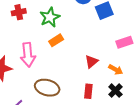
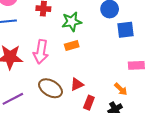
red triangle: (92, 62) -> (77, 84), moved

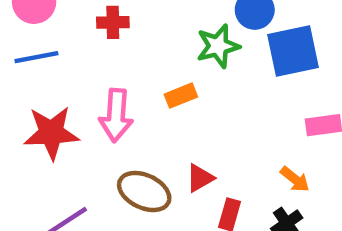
green star: (72, 22) -> (218, 46), moved
blue square: (125, 30) -> (293, 51), size x1.4

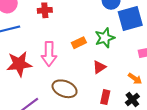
green star: (218, 46) -> (105, 38), moved
red triangle: (200, 178) -> (99, 67), moved

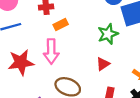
orange rectangle: (79, 43) -> (61, 24), moved

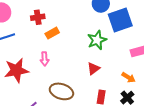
pink arrow: (51, 51) -> (44, 59), size x0.6

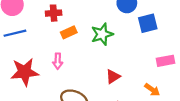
blue square: (120, 20) -> (148, 23), size x0.7
green star: (97, 40) -> (102, 34), moved

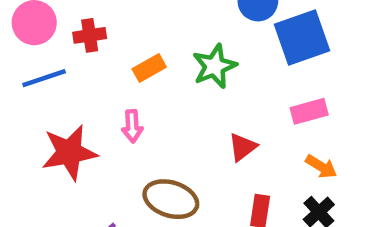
red cross: (54, 13) -> (90, 35), moved
blue square: (148, 23) -> (302, 37), size x1.4
pink rectangle: (165, 61) -> (309, 111), moved

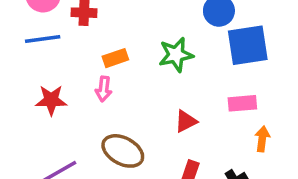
orange rectangle: (149, 68) -> (115, 58), moved
red star: (69, 152) -> (51, 100), size x0.7
orange arrow: (321, 167) -> (262, 139), moved, turned -125

